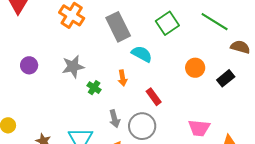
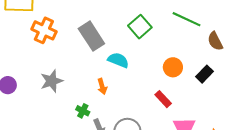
brown semicircle: (240, 47) -> (215, 41), turned -126
green cross: (94, 88) -> (83, 111), moved
red rectangle: (154, 97) -> (163, 99), moved

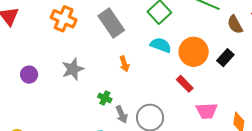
cyan semicircle: (118, 60) -> (161, 45), moved
orange circle: (173, 67) -> (194, 52), size x1.5
orange arrow: (102, 86) -> (124, 64), moved

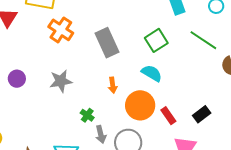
orange circle: (194, 52) -> (140, 105), moved
black rectangle: (225, 58) -> (202, 114), moved

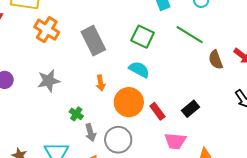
green square: (156, 40) -> (143, 37), turned -30

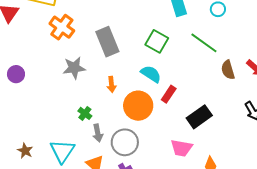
gray star: (49, 81) -> (74, 68), moved
black rectangle: (191, 109) -> (199, 117), size x1.4
red rectangle: (157, 111) -> (169, 94), moved, turned 66

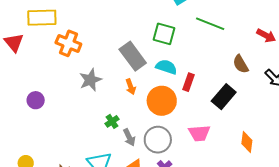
gray rectangle: (107, 42) -> (133, 56), moved
brown semicircle: (228, 70) -> (241, 64), moved
green cross: (85, 113) -> (112, 121), turned 32
pink trapezoid: (182, 148) -> (199, 133), moved

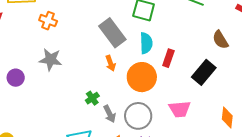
orange cross: (68, 43) -> (48, 21), size x0.7
cyan semicircle: (166, 67) -> (146, 43), turned 70
gray star: (90, 80) -> (50, 60), moved, turned 30

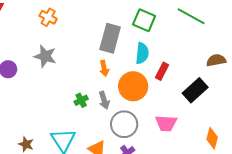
gray rectangle: (112, 33) -> (110, 38), turned 44
brown semicircle: (220, 40) -> (216, 60), turned 102
gray arrow: (110, 114) -> (104, 100), moved

